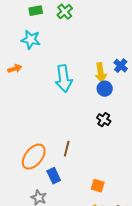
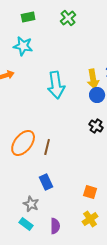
green cross: (65, 12) -> (68, 18), moved
brown line: (67, 149) -> (47, 147), moved
orange ellipse: (34, 157) -> (23, 143), moved

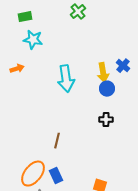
green rectangle: (28, 17) -> (25, 17), moved
black cross: (96, 126) -> (106, 120), turned -32
orange ellipse: (23, 143) -> (33, 174), moved

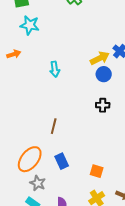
yellow arrow: (103, 73) -> (100, 58), turned -108
cyan arrow: (66, 79) -> (55, 69), moved, size x0.6
blue rectangle: (56, 176) -> (62, 161), moved

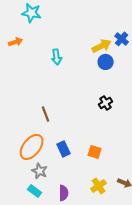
black cross: (103, 105) -> (106, 103), moved, turned -32
brown line: (54, 126) -> (46, 114), moved, turned -35
orange square: (97, 171) -> (95, 152), moved

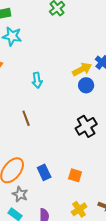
black cross: (106, 103) -> (86, 126), size x1.5
brown line: (46, 114) -> (26, 118), moved

